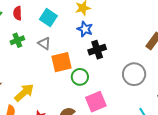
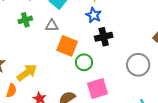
gray triangle: (44, 43) -> (52, 26), turned -40
orange square: (62, 62) -> (67, 46), turned 30

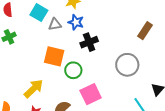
gray triangle: (52, 26) -> (55, 24), moved
yellow arrow: (27, 73) -> (33, 89), moved

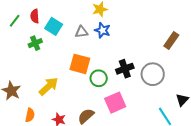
cyan square: (39, 13) -> (54, 26), moved
black cross: (89, 42) -> (125, 69), moved
yellow arrow: (33, 89) -> (48, 86), moved

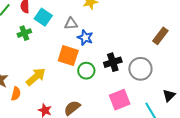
blue star: (102, 30) -> (85, 38), moved
pink square: (115, 103) -> (120, 100), moved
orange semicircle: (30, 115) -> (16, 94), moved

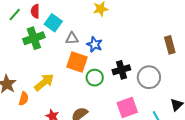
gray triangle: (71, 24) -> (72, 38), moved
green cross: (24, 33) -> (34, 38), size x1.5
brown rectangle: (160, 36) -> (170, 45), turned -54

